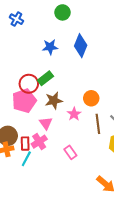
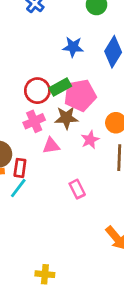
pink pentagon: (24, 101) -> (80, 95), moved
pink triangle: (46, 123) -> (51, 146), turned 48
pink cross: (39, 142) -> (34, 121), moved

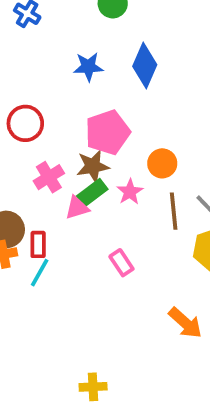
green rectangle: (60, 87) -> (92, 193), moved
red circle: (37, 91) -> (25, 123), moved

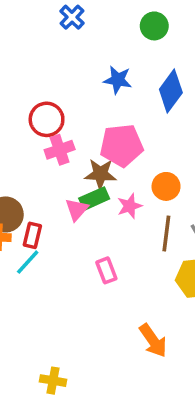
pink cross: (49, 177) -> (60, 150), moved
pink triangle: (77, 208) -> (77, 209), turned -45

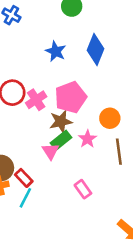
blue star: (118, 80) -> (56, 51), turned 30
pink cross: (60, 150) -> (36, 100), moved
red rectangle: (32, 235) -> (24, 178), turned -42

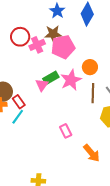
brown star: (61, 122) -> (53, 34), moved
pink star: (87, 139) -> (71, 80), size x1.5
pink rectangle: (83, 189) -> (66, 131), moved

